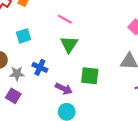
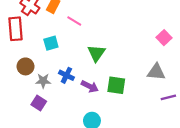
pink line: (65, 19) -> (74, 21), moved
purple arrow: (64, 89) -> (90, 86), moved

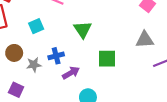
blue cross: (66, 75) -> (56, 56), turned -32
purple arrow: (90, 86) -> (71, 73), moved, turned -49
purple square: (39, 103) -> (16, 90), moved

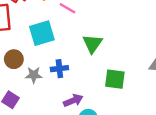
cyan square: (36, 26) -> (42, 33), size x1.5
purple arrow: (71, 73) -> (73, 100), moved

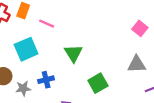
green square: (115, 79) -> (98, 83), turned -30

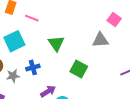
gray triangle: (137, 64) -> (100, 40), moved
green square: (98, 83) -> (79, 69), turned -30

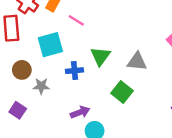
gray triangle: (100, 40) -> (137, 62), moved
blue cross: (33, 67) -> (74, 71), moved

